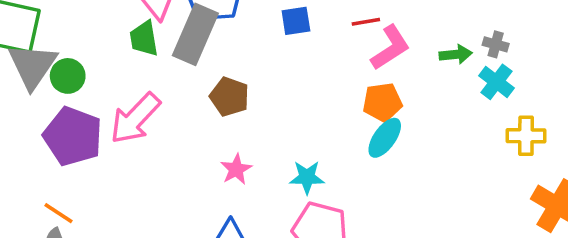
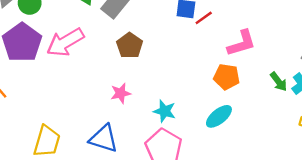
red line: (366, 22) -> (204, 18), moved, turned -42
green arrow: (456, 54) -> (279, 82), moved, turned 42
cyan ellipse: (385, 138) -> (219, 116), moved

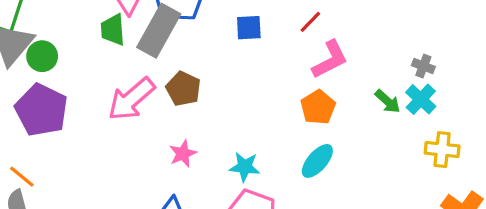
red line: (204, 18) -> (310, 22), moved
pink arrow: (65, 42) -> (131, 99), moved
orange pentagon: (227, 77) -> (318, 107), turned -30

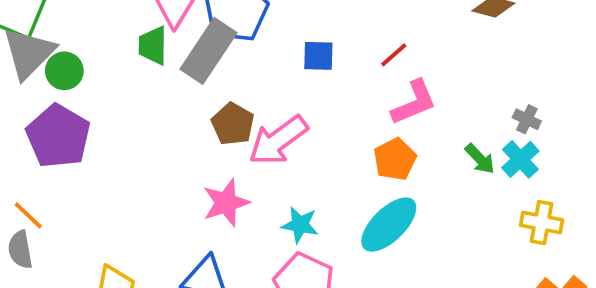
pink arrow: (131, 99) -> (278, 140), moved
pink star: (183, 154) -> (226, 203), size x1.4
cyan ellipse: (317, 161) -> (389, 225), size x1.4

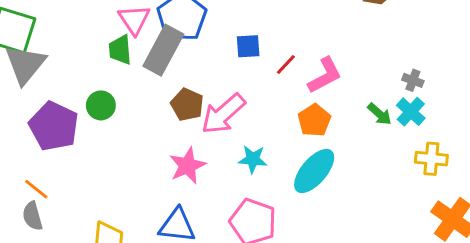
red line: (394, 55) -> (286, 65), moved
green circle: (64, 71) -> (101, 105), moved
cyan star: (300, 225) -> (253, 159), moved

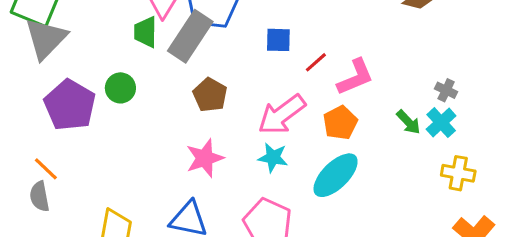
pink arrow: (223, 114) -> (282, 115), moved

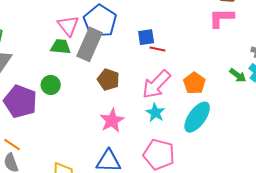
green trapezoid: (145, 32) -> (61, 47), turned 105
red line: (316, 62) -> (157, 49), moved, turned 63
pink L-shape: (355, 77) -> (221, 18), moved, turned -148
cyan star: (273, 158) -> (155, 113), turned 30

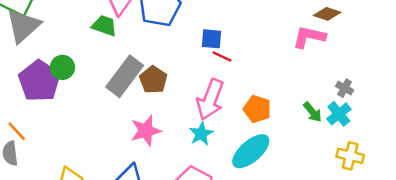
gray rectangle: (89, 44) -> (125, 76), moved
orange pentagon: (194, 83) -> (257, 109), turned -30
pink arrow: (156, 84) -> (210, 99), turned -36
green circle: (51, 85) -> (62, 67), moved

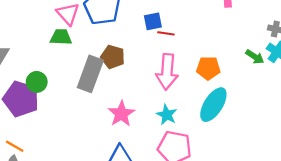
brown pentagon: (153, 80) -> (113, 57), moved
cyan star: (201, 134) -> (167, 115), moved

